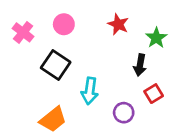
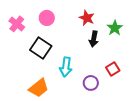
black arrow: (140, 65) -> (94, 39), moved

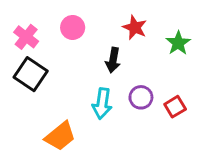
black arrow: (94, 39) -> (113, 60), moved
black square: (41, 48) -> (31, 74), moved
purple circle: (91, 83) -> (141, 97), moved

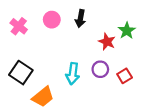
red star: (135, 27) -> (107, 42), moved
black arrow: (113, 60) -> (80, 18), moved
black square: (31, 74) -> (21, 73), moved

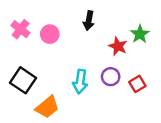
pink circle: (52, 20) -> (50, 34), moved

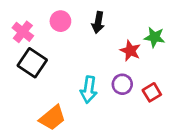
pink circle: (50, 34) -> (60, 21), moved
green star: (140, 34) -> (155, 37), turned -30
black square: (23, 80) -> (32, 63), moved

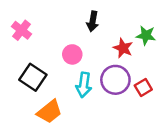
pink circle: (60, 21) -> (72, 54), moved
black square: (32, 63) -> (33, 77), moved
purple circle: (122, 84) -> (115, 80), size x1.5

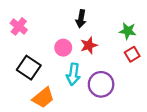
red star: (123, 48) -> (89, 45), moved, turned 30
purple circle: (115, 80) -> (101, 84), moved
red square: (143, 87) -> (132, 54), moved

